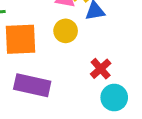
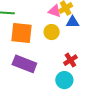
cyan circle: (114, 98) -> (64, 80), moved

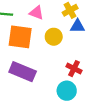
pink triangle: (55, 11) -> (36, 13), moved
red cross: (70, 60) -> (74, 69), turned -32

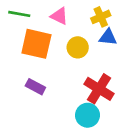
red cross: (74, 69) -> (99, 89), size x1.5
purple rectangle: (23, 72) -> (35, 87), size x0.6

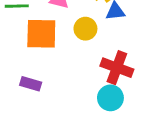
purple rectangle: (35, 87) -> (31, 84), moved

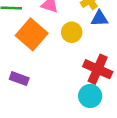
orange square: (41, 34) -> (32, 34), turned 36

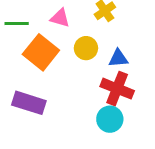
blue triangle: (99, 18) -> (118, 58), moved
purple rectangle: (19, 79) -> (29, 103), size x1.5

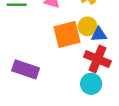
yellow circle: (86, 48) -> (87, 26), moved
orange square: (41, 52) -> (67, 35), moved, turned 36

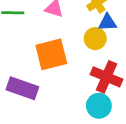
blue triangle: (99, 34) -> (108, 22), moved
orange square: (67, 35) -> (51, 54), moved

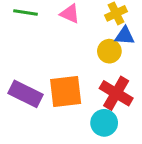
orange square: (51, 54) -> (66, 92), moved

